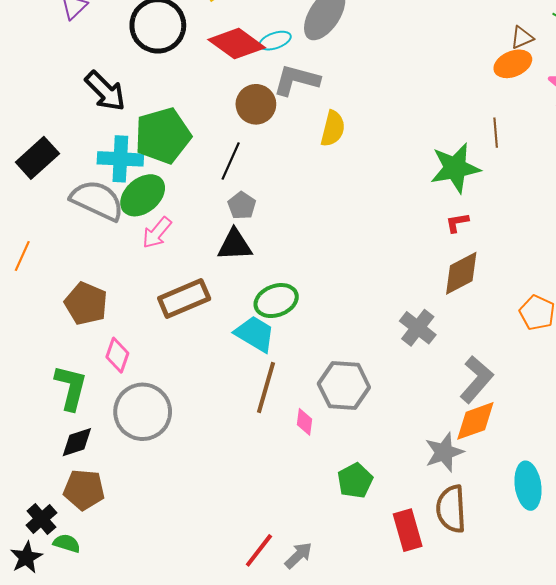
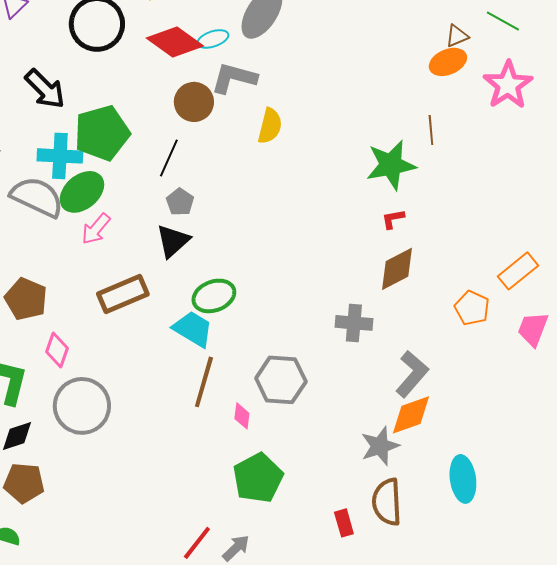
black triangle: (235, 245) -> (173, 241), turned -39
gray cross: (418, 328) -> (354, 323), turned -33
green pentagon: (355, 481) -> (258, 478), moved, size x1.4
red rectangle: (408, 530) -> (344, 523), size x0.7

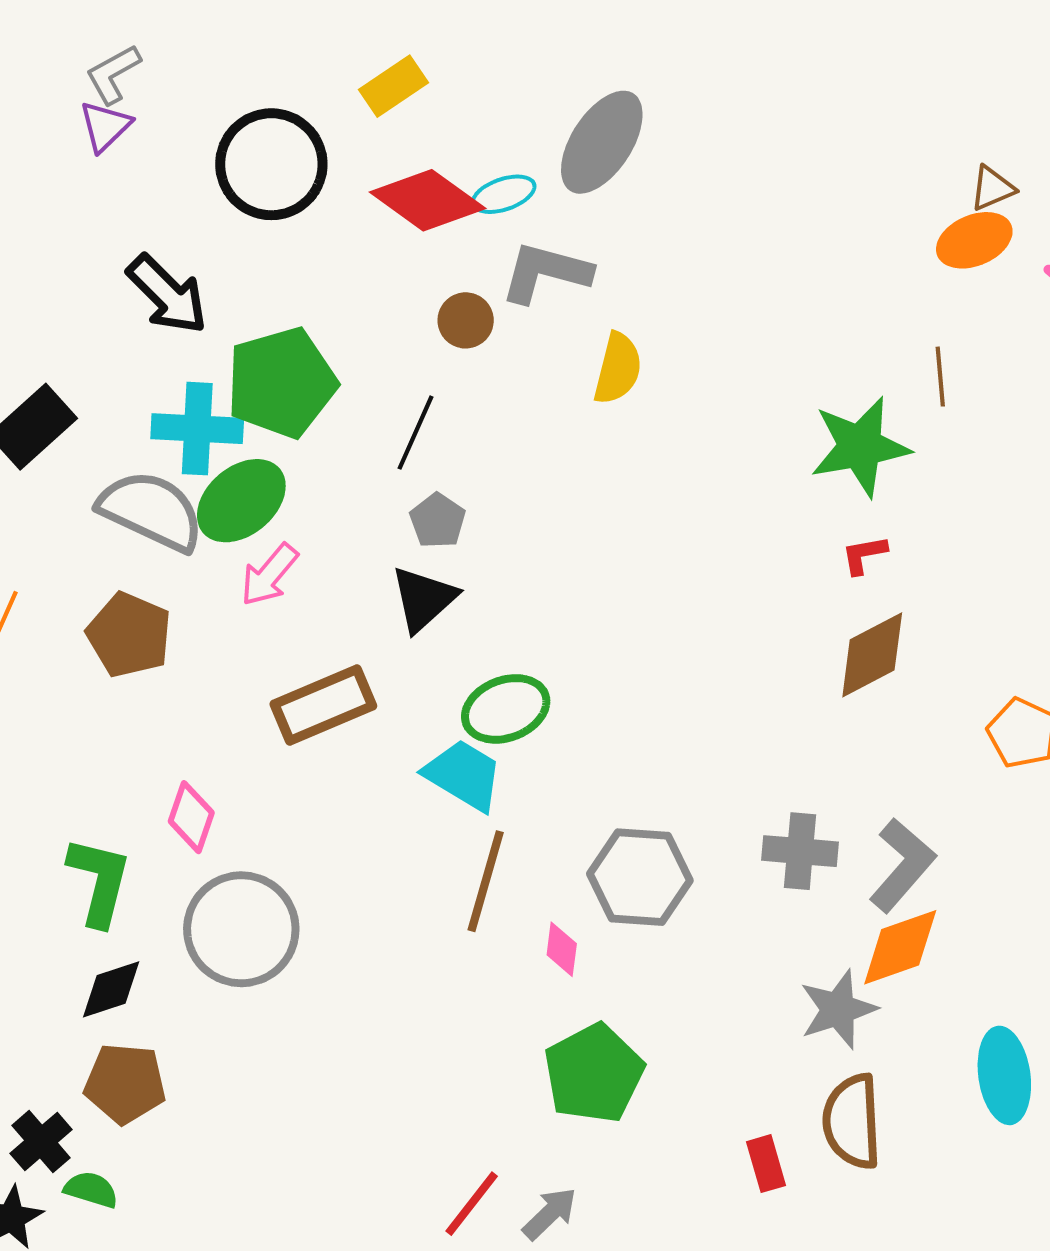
brown circle: (194, 102) -> (466, 320), size x0.7
brown pentagon: (26, 299) -> (129, 635), moved
gray cross: (354, 323) -> (800, 851), moved

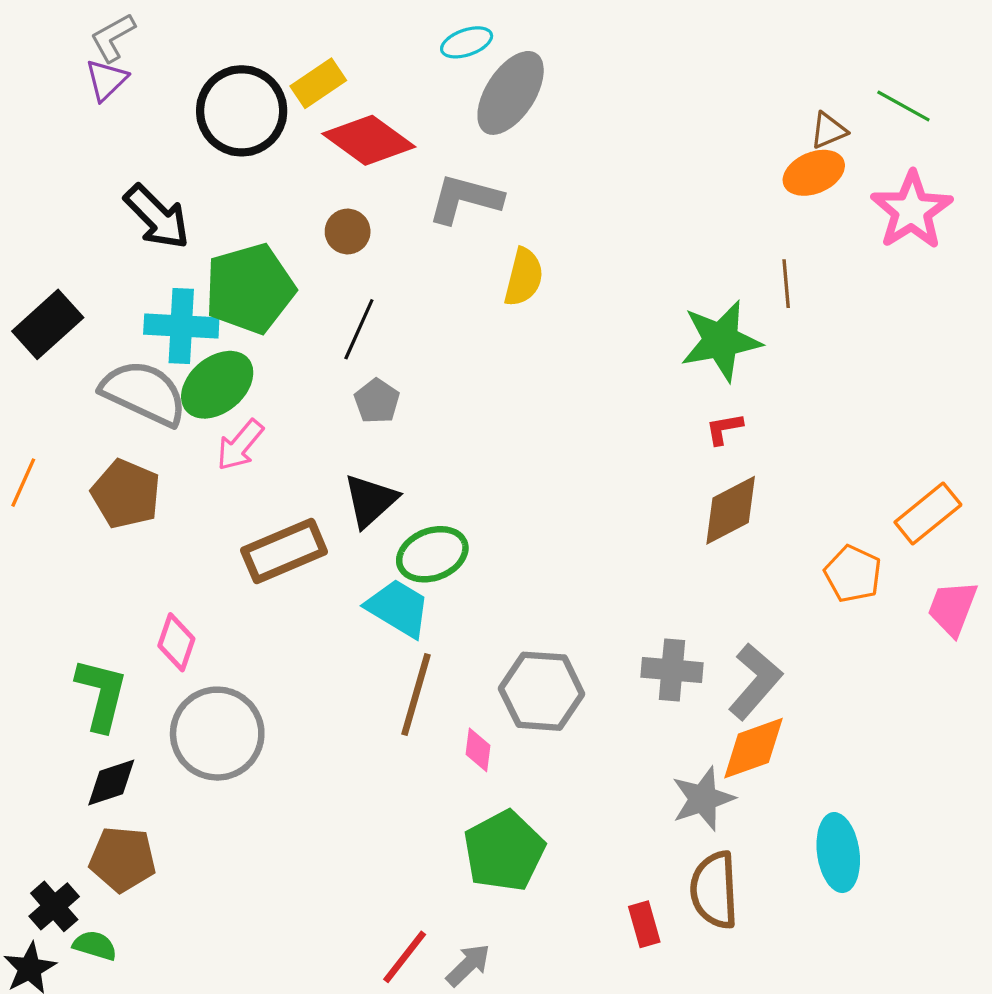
yellow rectangle: (394, 86) -> (318, 83), moved
cyan ellipse: (504, 194) -> (467, 42), moved
brown circle: (466, 320) -> (348, 231), moved
black triangle: (424, 599) -> (370, 500), moved

